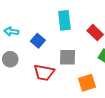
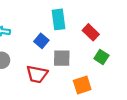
blue square: (38, 41) -> (41, 41), moved

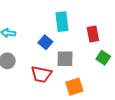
red rectangle: (91, 32) -> (93, 34), turned 35
orange square: (82, 85) -> (74, 87), moved

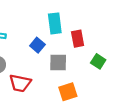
red rectangle: (93, 34) -> (78, 39), moved
red trapezoid: (41, 74) -> (20, 83), moved

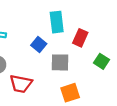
red rectangle: (78, 39) -> (80, 38), turned 35

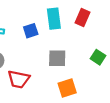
red rectangle: (80, 38) -> (83, 17), moved
blue square: (39, 45) -> (31, 31), moved, turned 32

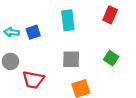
red rectangle: (83, 17) -> (110, 15), moved
blue square: (31, 31) -> (33, 32), moved

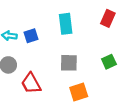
green square: (111, 58) -> (109, 62), turned 32
red trapezoid: (33, 80) -> (31, 83), turned 50

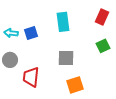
green square: (109, 62) -> (103, 46), moved
red trapezoid: (31, 83) -> (31, 77), turned 35

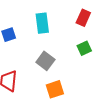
gray square: (66, 58) -> (45, 61), turned 36

